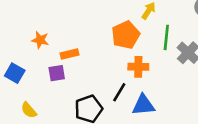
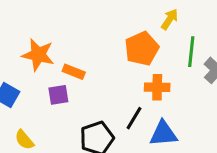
orange star: (40, 40) -> (38, 55), size x1.5
orange rectangle: (69, 54) -> (74, 72), turned 36

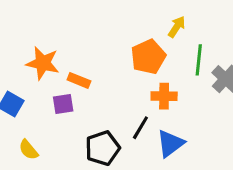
blue triangle: (163, 134) -> (170, 143), turned -32

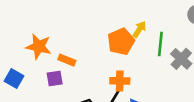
yellow arrow: (177, 27) -> (139, 29), moved
orange cross: (164, 96) -> (120, 81), moved

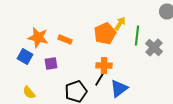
orange rectangle: (67, 60) -> (65, 40), moved
blue square: (14, 78) -> (25, 56), moved

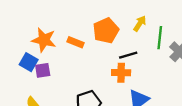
orange pentagon: (105, 34) -> (106, 31), moved
purple square: (51, 64) -> (43, 70), moved
black line: (100, 78) -> (128, 55), moved, turned 42

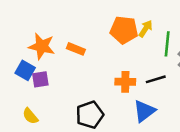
orange pentagon: (106, 31) -> (124, 30), moved, turned 30
black line: (128, 55) -> (156, 79), moved

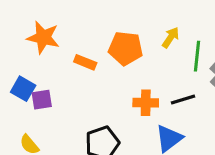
orange pentagon: (124, 30) -> (126, 48), moved
orange star: (42, 46) -> (43, 37), moved

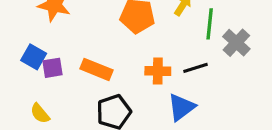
orange rectangle: (85, 62) -> (97, 69), moved, size x1.4

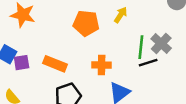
green line: (210, 24) -> (141, 47), moved
black line: (196, 68) -> (148, 63), moved

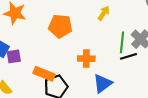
orange pentagon: (86, 23) -> (60, 26), moved
orange rectangle: (55, 64) -> (44, 74), moved

